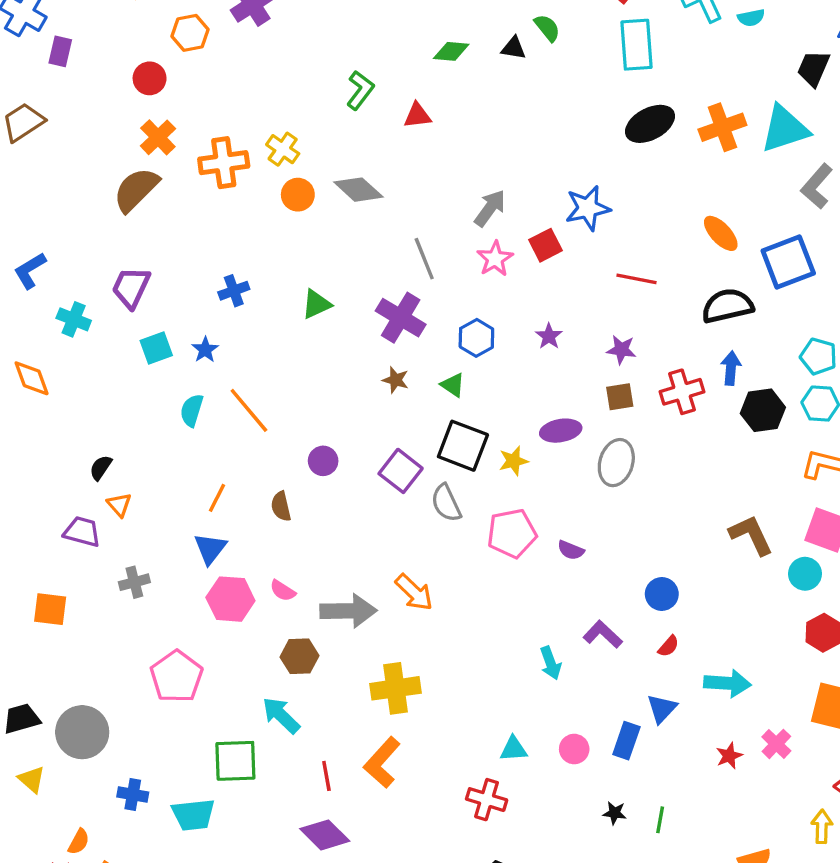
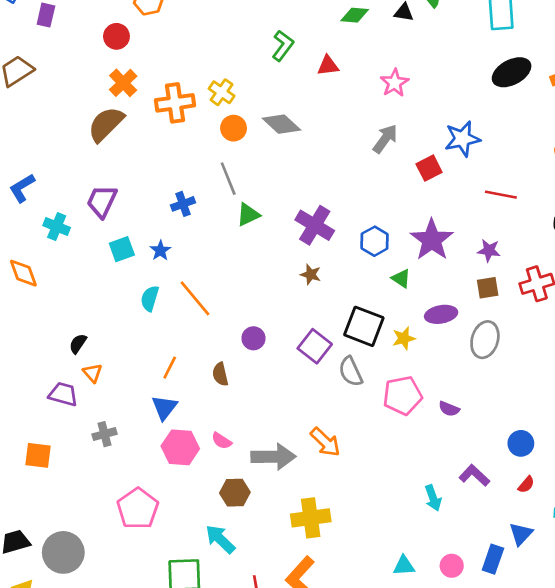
gray line: (424, 259) -> (228, 179), moved
pink star: (495, 259) -> (394, 83), moved
purple star: (549, 336) -> (432, 240), size x2.0
green triangle: (453, 385) -> (401, 278), moved

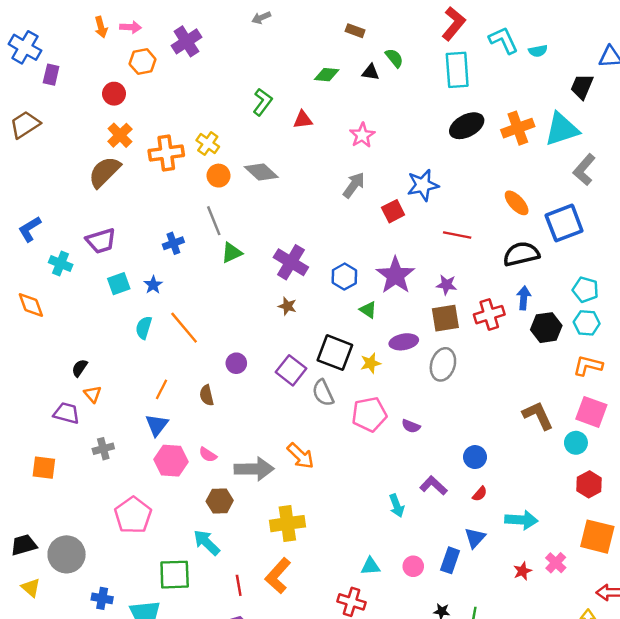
purple trapezoid: (102, 201) -> (101, 241), turned -132
brown square: (488, 288) -> (445, 318), size x1.4

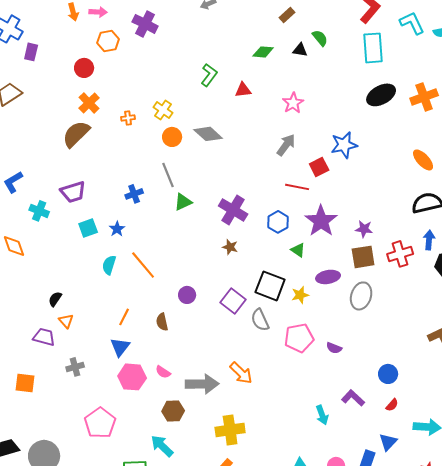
brown rectangle: (355, 31) -> (287, 15), turned -63
purple cross: (186, 41) -> (145, 24), turned -30
orange cross: (166, 153) -> (128, 118), size x0.5
red line: (457, 235) -> (297, 187), moved

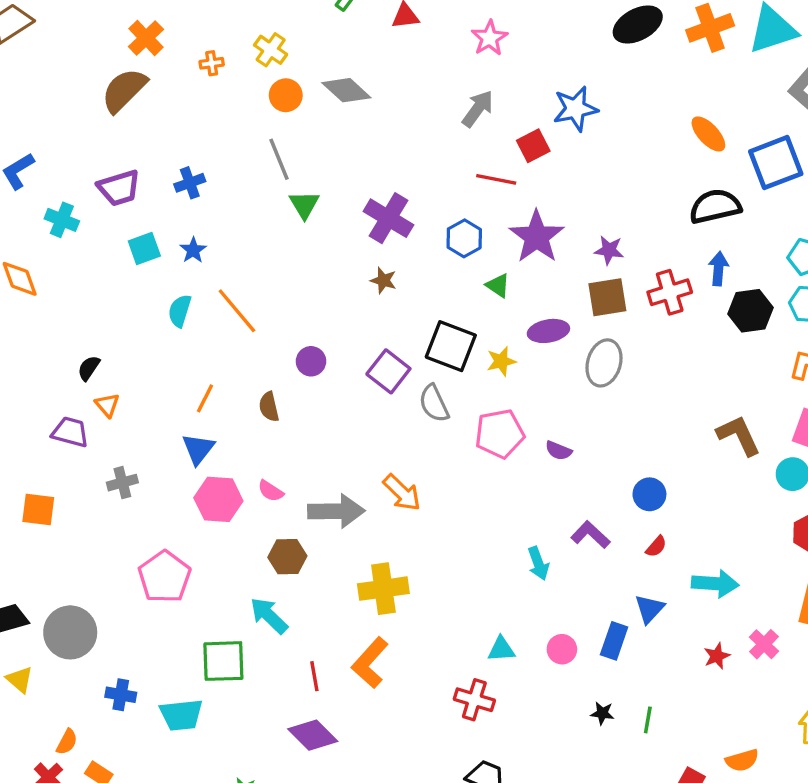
blue cross: (134, 194) -> (190, 183), moved
green triangle: (183, 202) -> (304, 205), turned -36

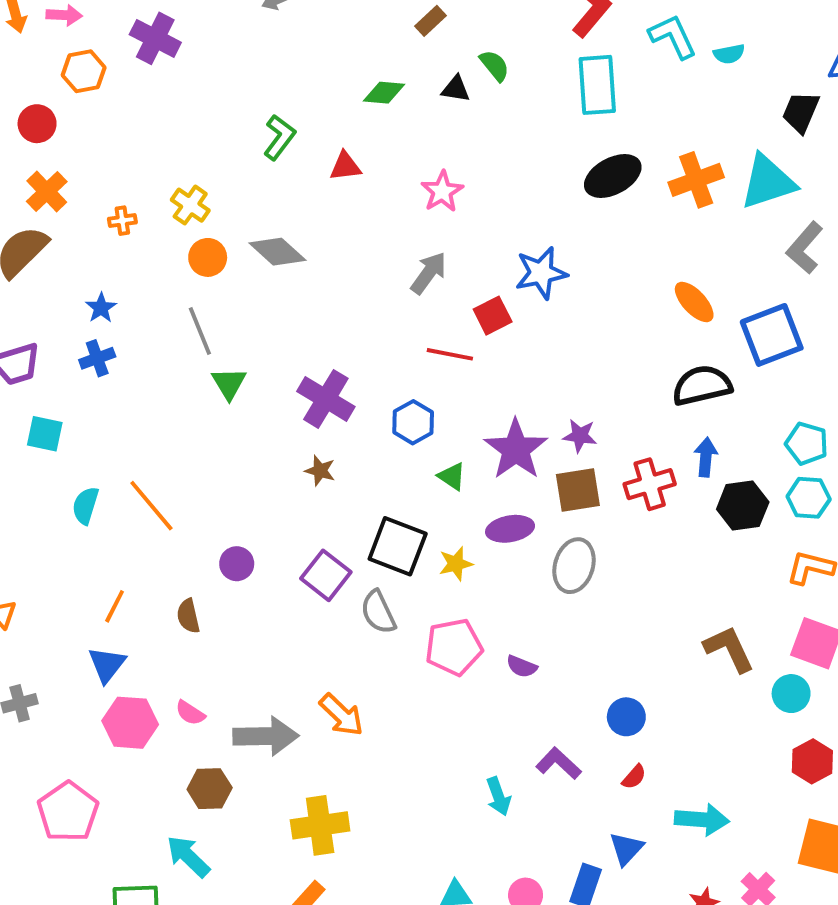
purple star: (537, 237) -> (516, 449), moved
cyan square: (144, 248) -> (45, 434), turned 32
blue star: (193, 250) -> (101, 308), moved

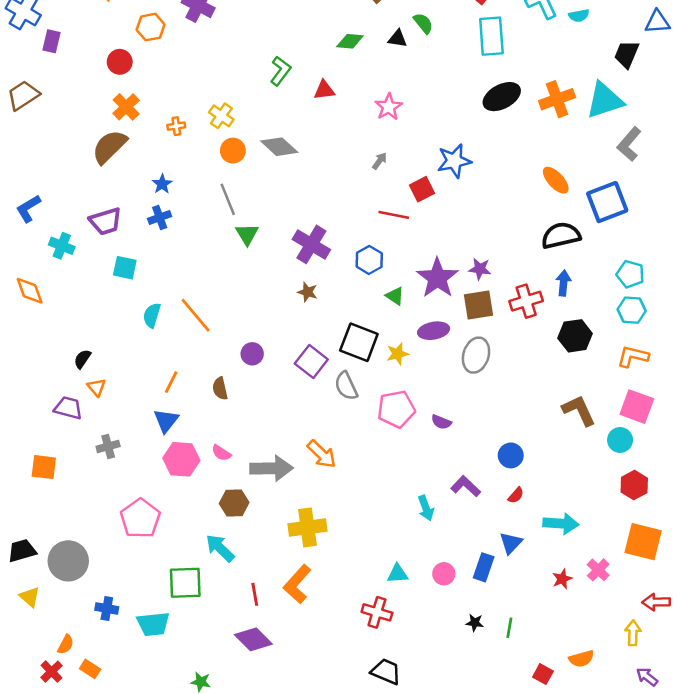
gray arrow: (429, 273) -> (380, 161), size x0.6
black hexagon: (743, 506) -> (575, 336), moved

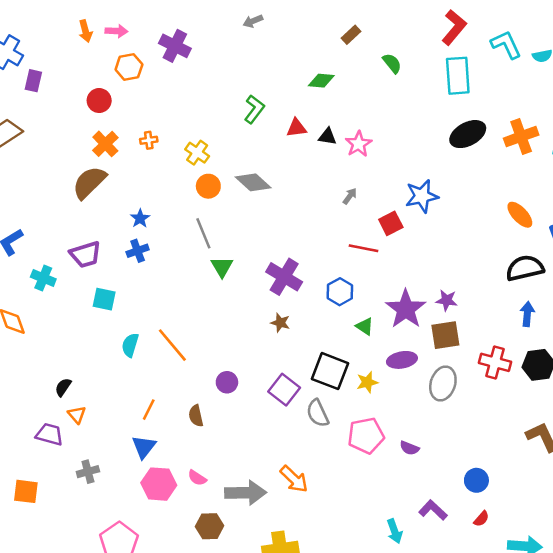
black triangle: (398, 39) -> (327, 137), moved
orange cross: (176, 126) -> (149, 140), moved
red cross: (526, 301) -> (495, 362), moved, turned 32

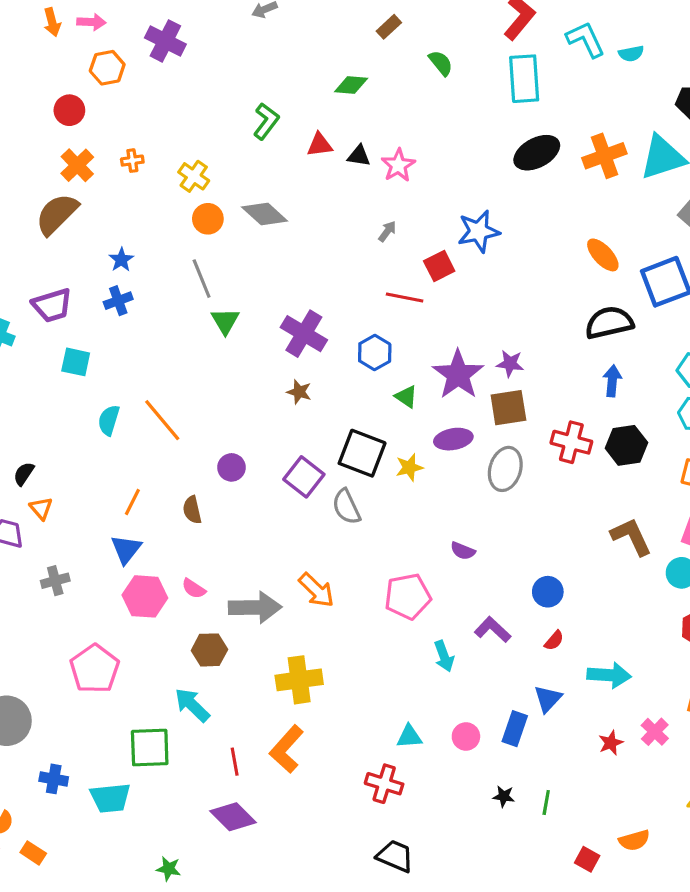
pink pentagon: (366, 436) -> (408, 596), moved

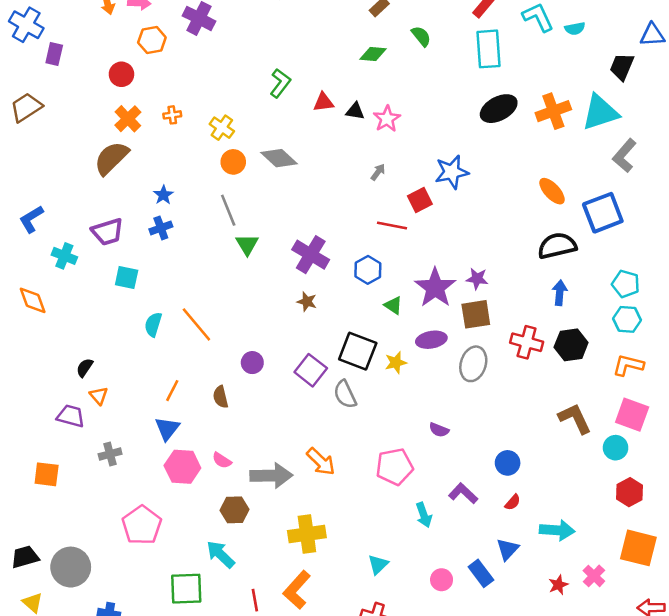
green diamond: (351, 85) -> (373, 54), moved
blue rectangle: (515, 729) -> (481, 573), turned -56
cyan triangle: (409, 736) -> (378, 565), moved, turned -40

